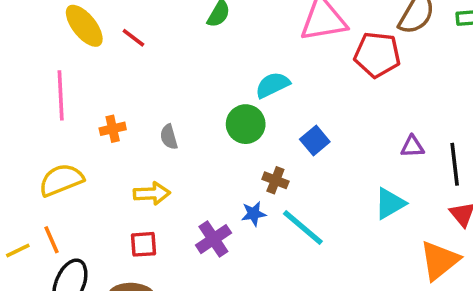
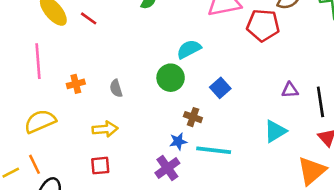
cyan line: (303, 227) -> (214, 150), turned -32
purple cross: (213, 239) -> (167, 168), moved

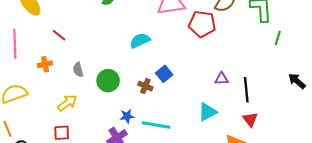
red line: (89, 18) -> (59, 35), moved
green circle: (171, 78) -> (108, 81), moved
brown cross: (193, 117) -> (145, 86), moved
yellow arrow: (105, 129) -> (67, 103), turned -36

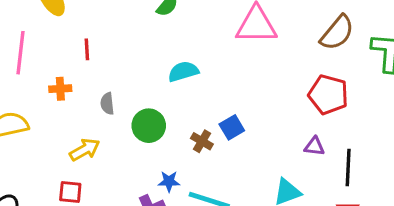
red pentagon: (202, 24) -> (328, 95), moved
red line: (59, 35) -> (87, 49), turned 40
cyan semicircle: (140, 41) -> (183, 71), moved

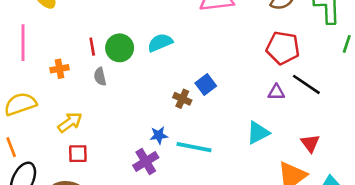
red line: (87, 49) -> (92, 47), moved
green circle: (149, 126) -> (120, 48), moved
yellow arrow: (85, 150) -> (70, 122), moved
black line: (348, 168) -> (306, 84), moved, turned -52

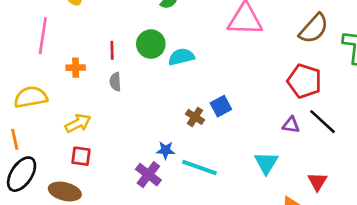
green circle: (120, 48) -> (151, 44), moved
cyan triangle: (258, 133) -> (266, 163), turned -40
purple cross: (146, 161) -> (148, 175), turned -30

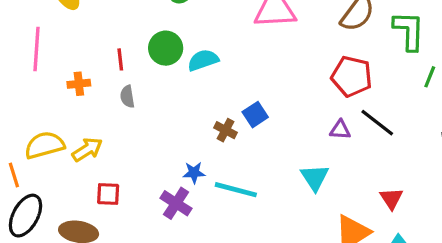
yellow semicircle: (31, 97) -> (45, 145), moved
red square: (81, 156) -> (108, 194), moved
red triangle: (317, 182) -> (391, 198), moved

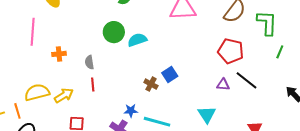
red line: (120, 59) -> (93, 85), moved

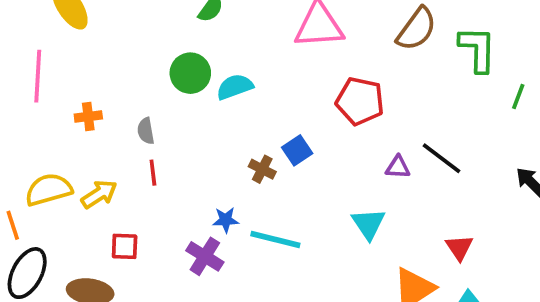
red pentagon: (231, 51) -> (360, 101), moved
green line: (280, 52) -> (518, 97), moved

